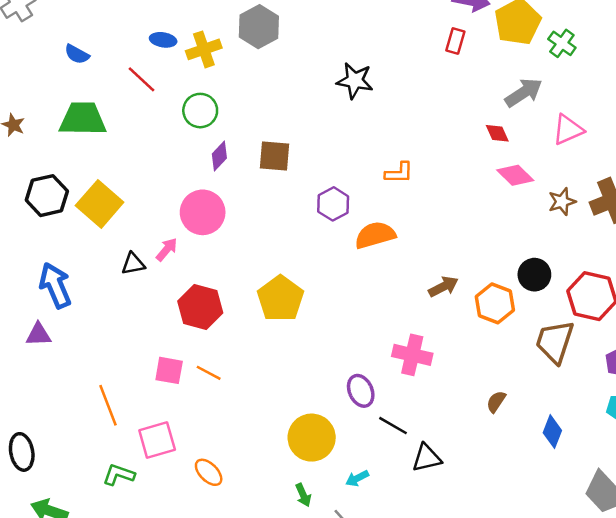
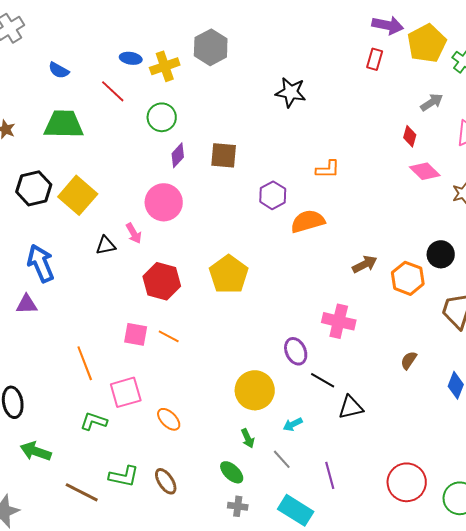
gray arrow: (524, 93) -> (432, 102), size x0.7
red diamond: (497, 133) -> (410, 136), turned 40
pink arrow: (167, 249) -> (134, 233), turned 110

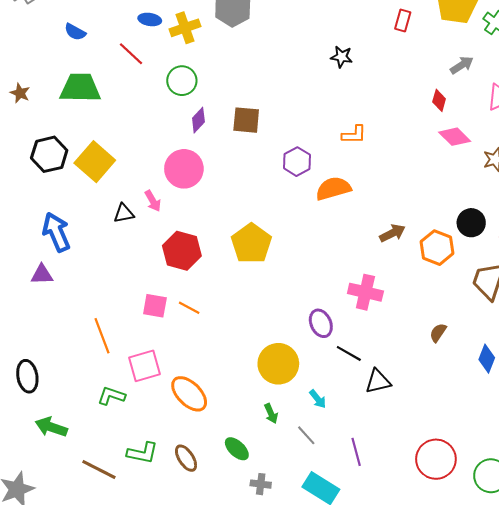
black star: (291, 92) -> (342, 57), moved, size x0.7
orange ellipse: (169, 419) -> (189, 394), size x1.5
cyan arrow: (293, 424) -> (318, 399), turned -102
green ellipse: (232, 472) -> (237, 449), moved

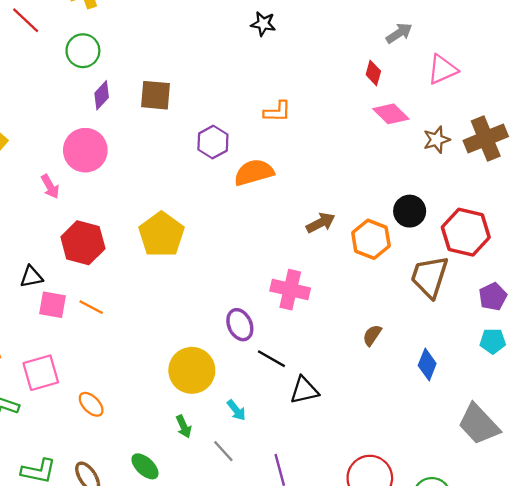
black triangle: (124, 213) -> (31, 277), moved
orange ellipse: (189, 394) -> (91, 404), size x0.6

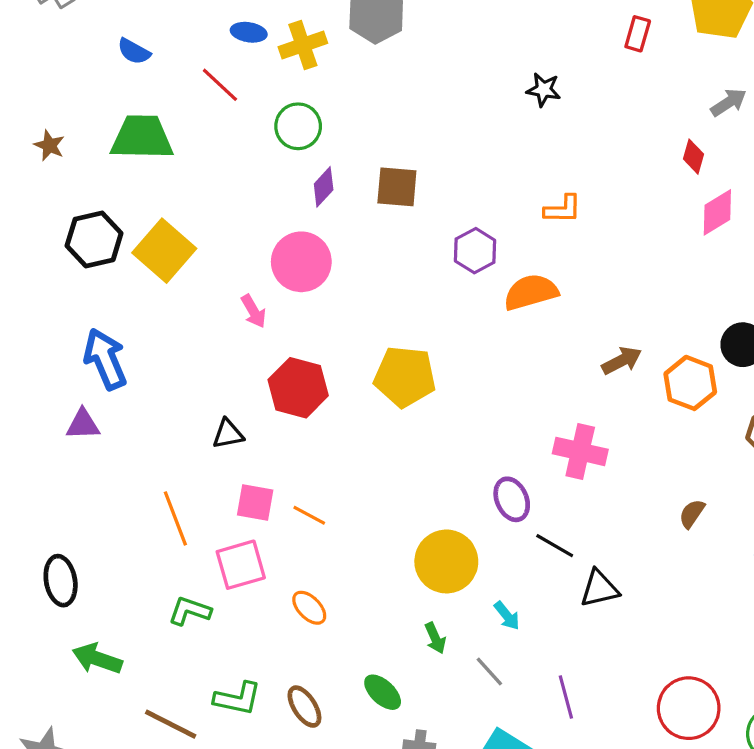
pink diamond: (391, 114) -> (717, 212), turned -76
yellow pentagon: (161, 235) -> (405, 377), turned -30
pink square: (52, 305) -> (255, 503), moved
orange line: (91, 307) -> (309, 515), moved

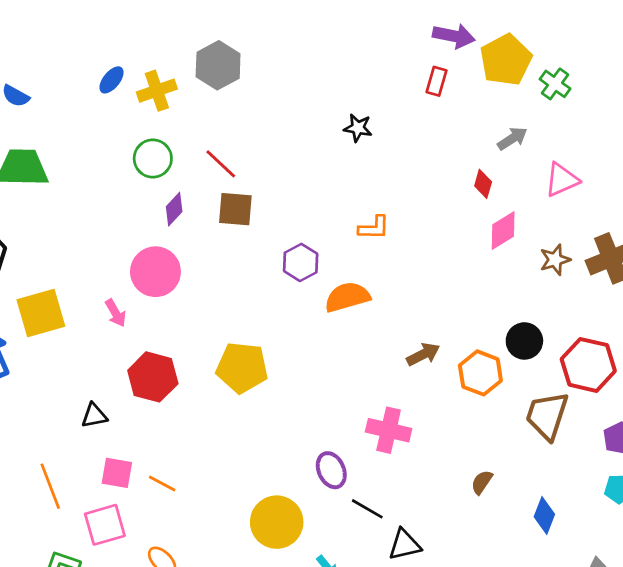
blue ellipse: (249, 32) -> (112, 80), turned -60
red line: (220, 85) -> (221, 164), moved
yellow square: (164, 251) -> (41, 313), moved, turned 33

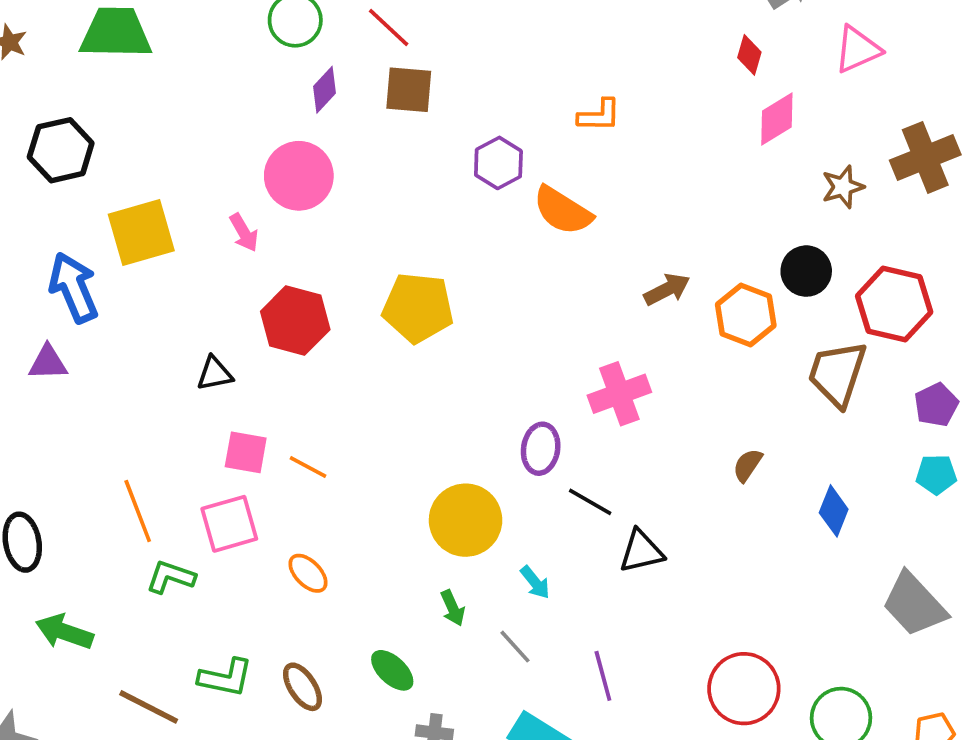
brown star: (555, 260) -> (843, 187), moved
orange semicircle: (347, 297) -> (563, 211), turned -132
pink cross: (389, 430) -> (619, 394), turned -33
purple ellipse: (331, 470) -> (541, 449), turned 32
orange line: (50, 486) -> (138, 511), moved

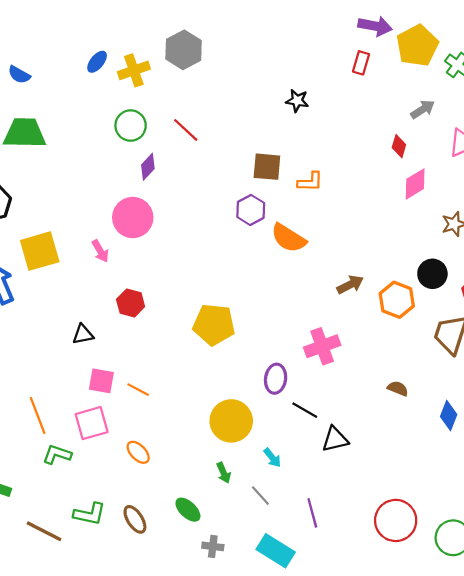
brown square: (409, 90) -> (267, 167), moved
yellow pentagon: (418, 308) -> (214, 325), moved
red hexagon: (295, 320) -> (131, 303), size x0.7
brown semicircle: (748, 465) -> (398, 388), turned 78

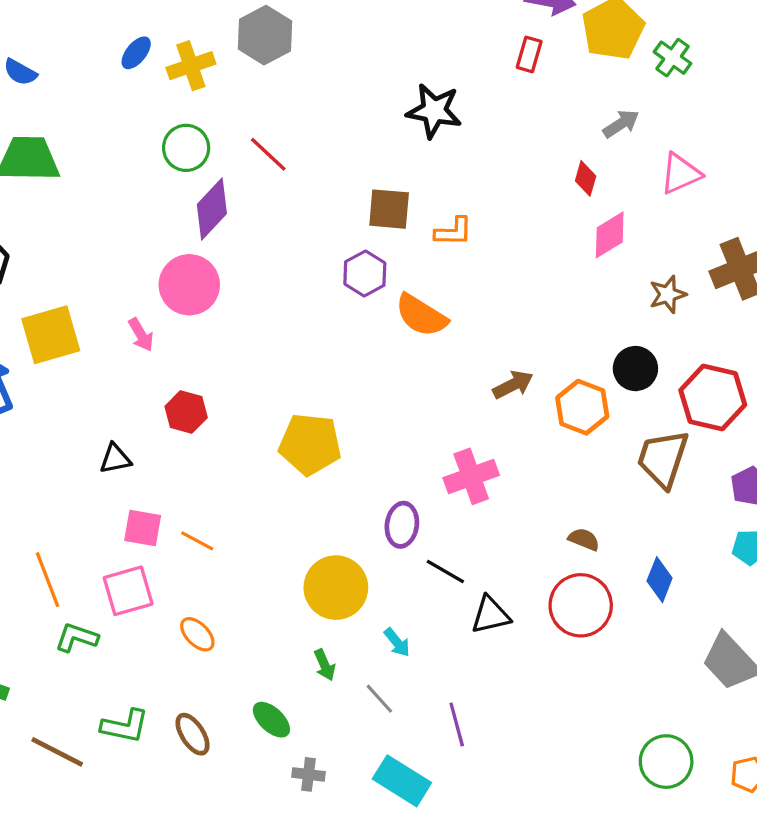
black star: (297, 101) -> (434, 111), size x1.6
purple diamond: (148, 167) -> (212, 209), size x1.5
red circle: (396, 520) -> (581, 605), moved

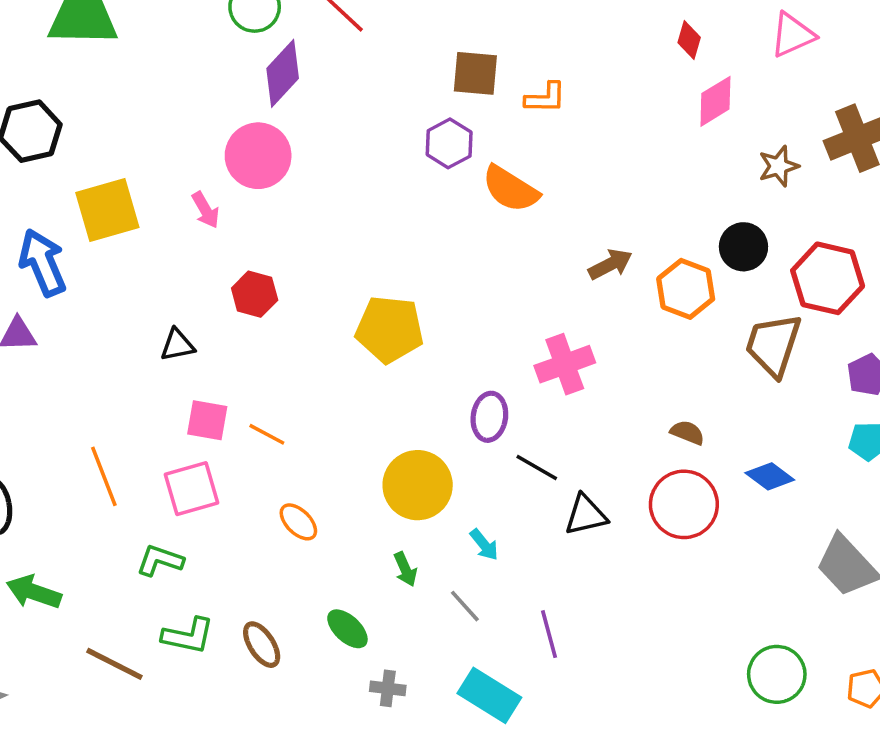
blue diamond: (660, 580) -> (770, 476), turned -75
orange ellipse: (197, 634) -> (298, 522), moved
green L-shape: (77, 638) -> (160, 560), moved

